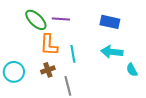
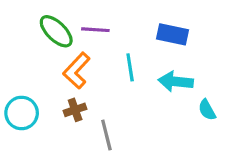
orange L-shape: (49, 45) -> (77, 71), turned 40
cyan line: (73, 54) -> (130, 67), moved

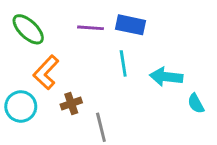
green ellipse: (56, 31) -> (28, 29), moved
blue rectangle: (172, 34) -> (131, 25), moved
orange L-shape: (77, 71) -> (46, 72), moved

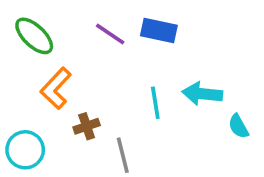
purple line: (91, 28) -> (110, 34), turned 30
cyan line: (123, 63) -> (155, 103), moved
cyan circle: (21, 106) -> (25, 150), moved

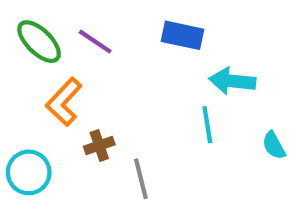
purple line: (110, 34) -> (95, 42), moved
cyan arrow: (202, 94) -> (232, 81), moved
cyan line: (155, 103) -> (207, 125), moved

